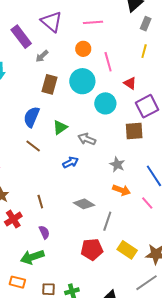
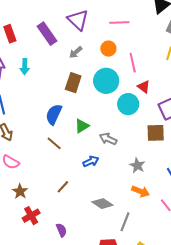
gray arrow: (42, 56) -> (76, 52), moved
red triangle: (130, 83) -> (144, 87), moved
brown line: (40, 202) -> (63, 187), moved, turned 56

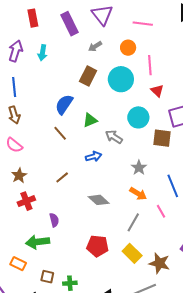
cyan circle: (128, 104) -> (138, 117), moved
gray line: (125, 222) -> (133, 222), moved

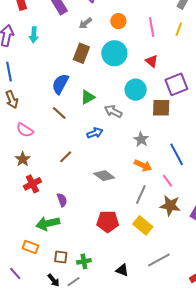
pink line: (150, 65) -> (152, 27), moved
pink semicircle: (14, 145) -> (25, 130), moved
brown star: (159, 263) -> (170, 206), moved

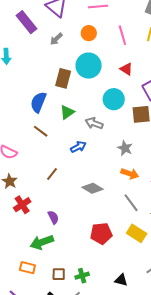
brown rectangle: (81, 53) -> (63, 78), moved
gray line: (141, 194) -> (131, 203), turned -54

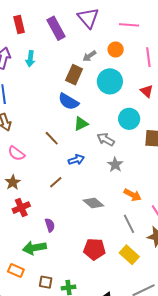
gray arrow: (56, 39) -> (89, 56), moved
brown rectangle: (63, 78) -> (74, 75), moved
blue semicircle: (38, 102) -> (68, 102), moved, turned -90
blue arrow: (78, 147) -> (76, 160), moved
gray star: (125, 148) -> (115, 165), moved

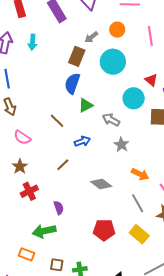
red triangle: (147, 91) -> (151, 80), moved
blue semicircle: (68, 102) -> (72, 83), turned 80

